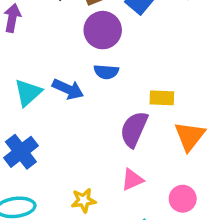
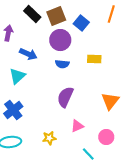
blue arrow: (68, 89) -> (28, 54), moved
yellow rectangle: (162, 98) -> (94, 59), moved
purple semicircle: (134, 129) -> (65, 97), moved

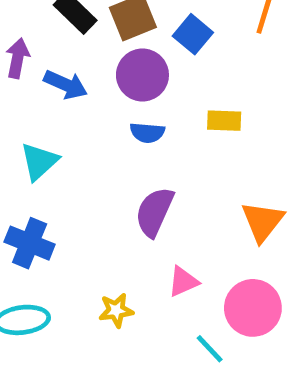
blue arrow: (28, 54) -> (66, 85), moved
blue cross: (13, 110) -> (30, 243), turned -30
pink circle: (106, 137) -> (253, 308), size x1.5

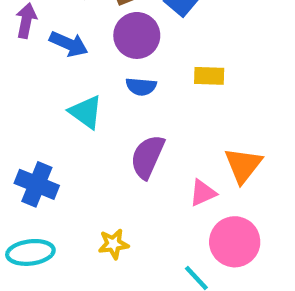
cyan triangle: (39, 161) -> (86, 112), moved, turned -42
pink triangle: (183, 282) -> (203, 193), moved

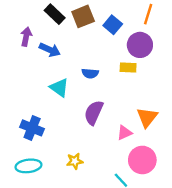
purple circle: (137, 35) -> (140, 45), moved

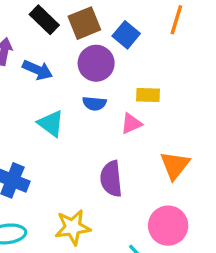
purple circle: (140, 45) -> (96, 63), moved
purple semicircle: (94, 113) -> (111, 179), moved, turned -30
pink triangle: (125, 133) -> (131, 123), moved
yellow star: (75, 161) -> (73, 227), size x1.5

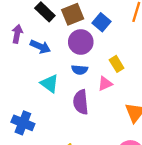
yellow rectangle: (148, 95) -> (117, 64), turned 56
purple semicircle: (111, 179) -> (81, 102), moved

